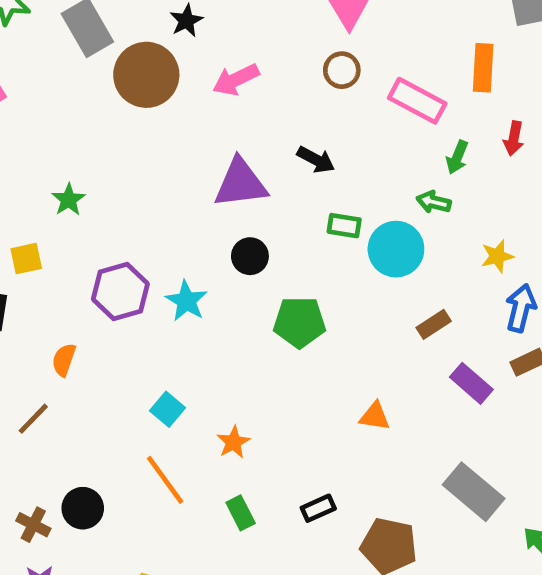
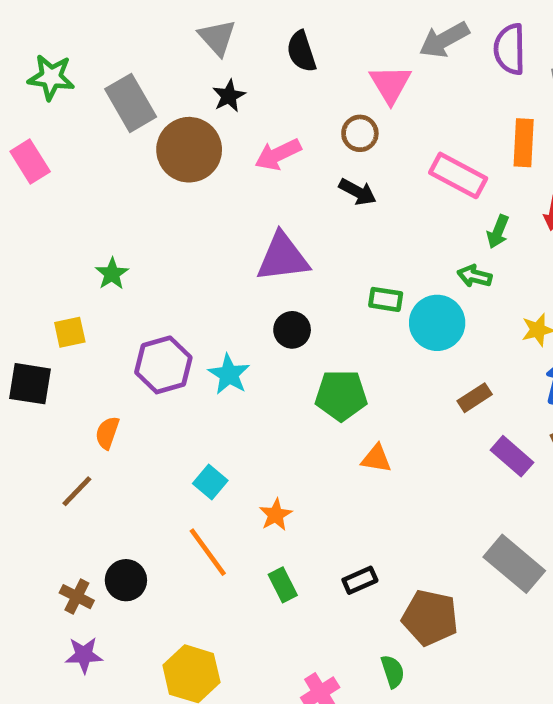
brown circle: (342, 70) -> (360, 133), moved
black arrow: (316, 160) -> (358, 192), moved
orange triangle: (375, 416) -> (376, 459), moved

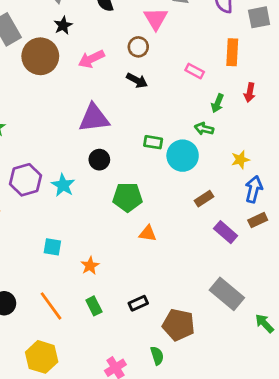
pink rectangle: (458, 175) -> (195, 71), size x0.6
cyan square: (210, 482) -> (52, 247), turned -30
orange line: (208, 552) -> (51, 306), moved

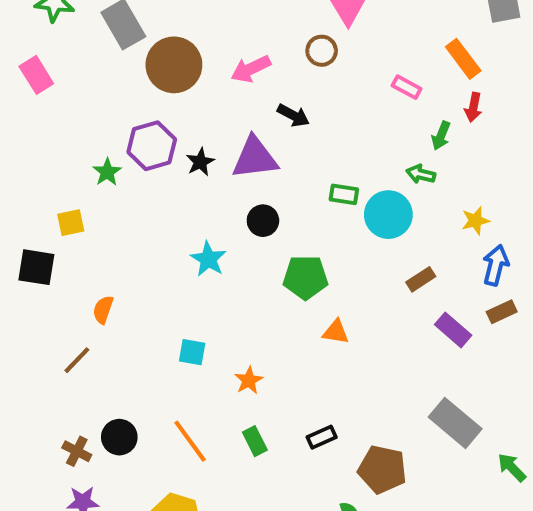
black star: (63, 25) -> (200, 162), moved
orange rectangle: (232, 52) -> (463, 59), turned -40
black arrow: (137, 80) -> (293, 115), moved
red arrow: (250, 93) -> (473, 107), moved
purple hexagon: (26, 180) -> (152, 146), moved

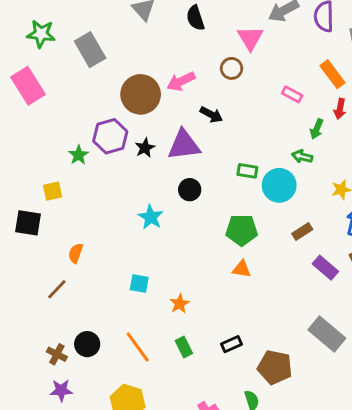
brown circle: (174, 65) -> (141, 94), moved
pink rectangle: (36, 75) -> (28, 86), size x1.4
green pentagon: (305, 277) -> (242, 230), moved

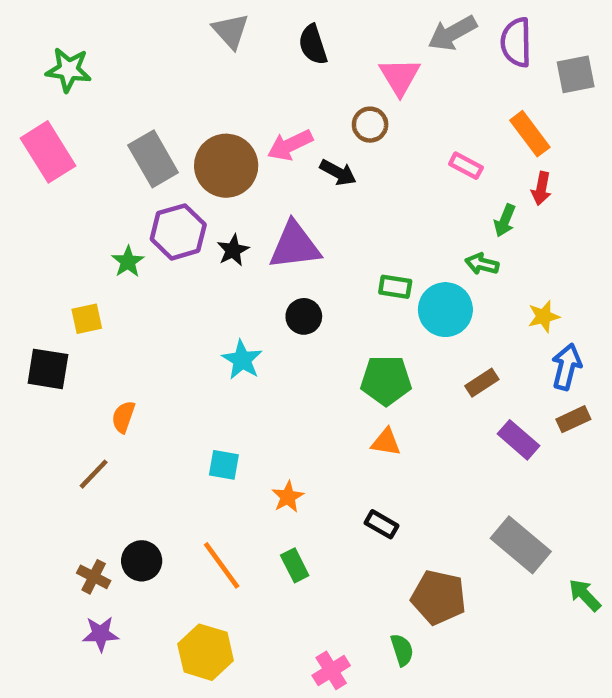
gray rectangle: (90, 50) -> (153, 159), moved
black arrow: (211, 115) -> (338, 173), moved
black rectangle: (232, 344) -> (381, 524), moved, turned 54

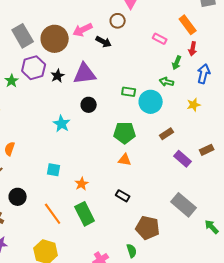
blue arrow: (566, 367) -> (204, 74), moved
black circle: (142, 561) -> (18, 197), moved
green rectangle: (295, 565) -> (85, 214), size x1.6

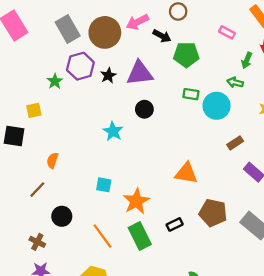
green pentagon: (125, 133) -> (186, 55), moved
orange triangle: (125, 160) -> (186, 173), size x1.5
orange star: (82, 184) -> (136, 201), size x1.6
black rectangle: (123, 196) -> (175, 224), moved, turned -56
brown pentagon: (148, 228) -> (213, 213), moved

